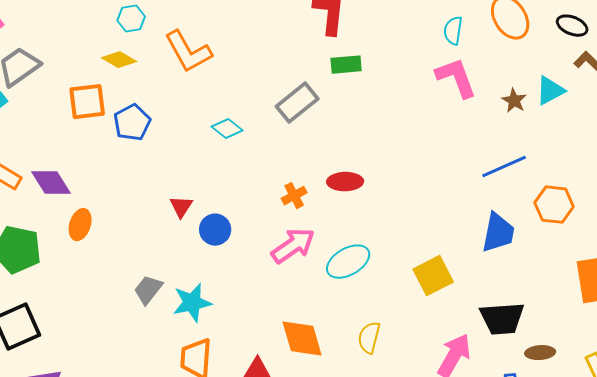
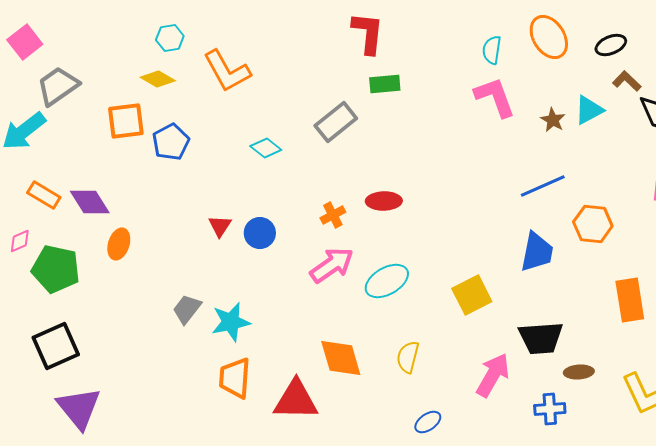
black ellipse: (572, 26) -> (611, 45), turned -44
blue circle: (215, 230) -> (260, 233), moved

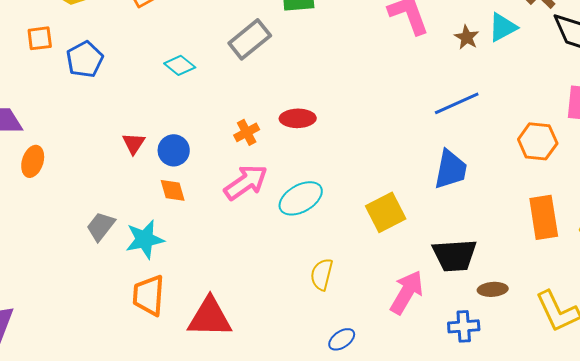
orange square: (126, 121) -> (40, 38), size x0.7
orange hexagon: (593, 224) -> (538, 141), moved
orange diamond: (341, 358) -> (173, 190), moved, size x0.6

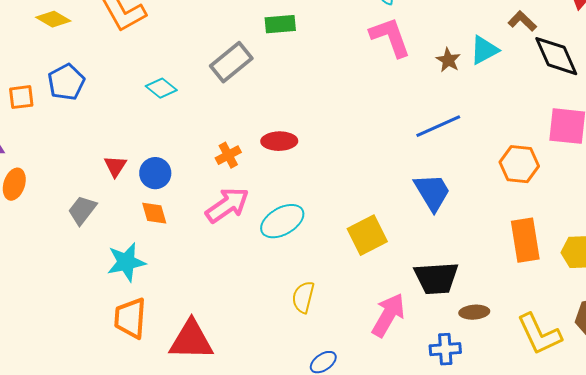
orange square: (40, 38) -> (21, 97), moved
blue trapezoid: (451, 169) -> (432, 192), turned -42
gray trapezoid: (101, 226) -> (82, 210), moved

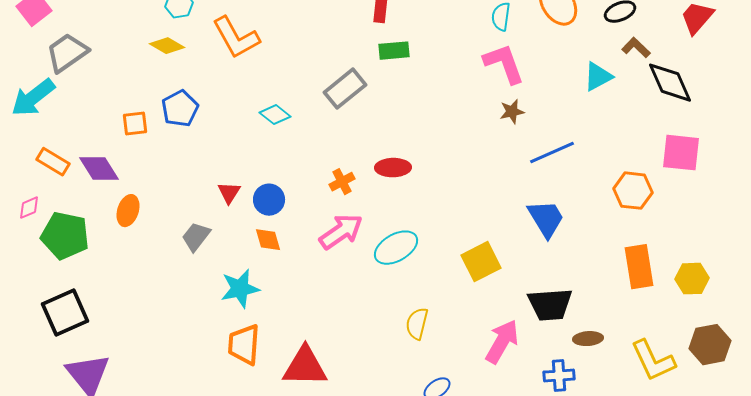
brown star: (448, 60) -> (512, 112), moved, turned 30

